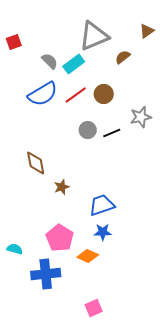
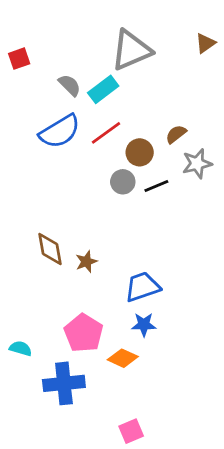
brown semicircle: (123, 57) -> (176, 134), moved
brown circle: (104, 94) -> (140, 152), moved
brown diamond: (36, 163) -> (50, 249), moved

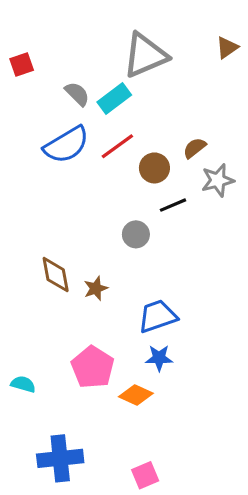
gray circle: (123, 182) -> (136, 234), moved
blue cross: (64, 383) -> (60, 458), moved

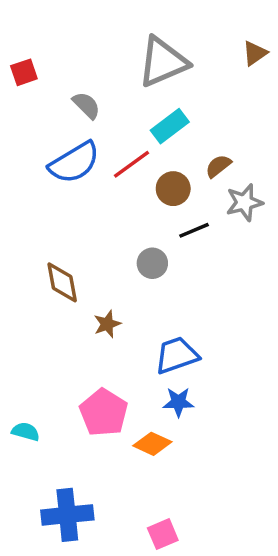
cyan rectangle: (114, 98) -> (170, 126), moved
brown diamond: (56, 275) -> (62, 282), moved

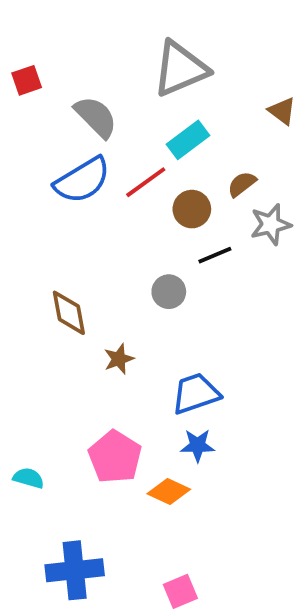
brown triangle: (255, 53) -> (282, 111), moved, turned -48
gray semicircle: (86, 105) -> (96, 117), size x1.4

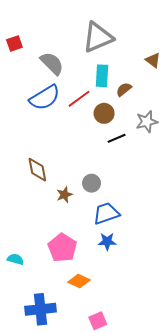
cyan rectangle: (188, 140) -> (102, 76), turned -50
brown semicircle: (242, 184) -> (124, 89), moved
gray circle: (169, 292) -> (92, 183), moved
orange diamond: (169, 491) -> (79, 281), moved

